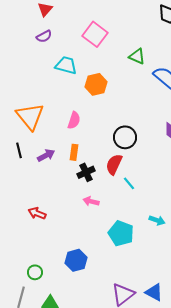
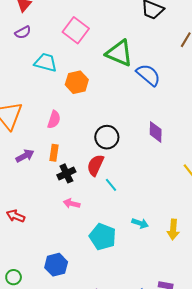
green triangle: (137, 56) -> (119, 53), size x1.6

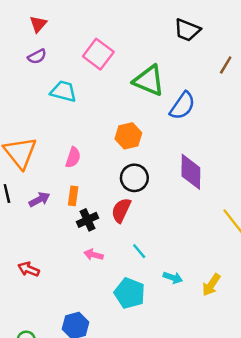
blue semicircle: (148, 75) -> (182, 106), turned 85
orange hexagon: (77, 82) -> (128, 136), moved
purple diamond: (156, 132) -> (191, 172), size x1.4
cyan line: (111, 185) -> (139, 251), moved
yellow arrow: (173, 229) -> (211, 285), turned 30

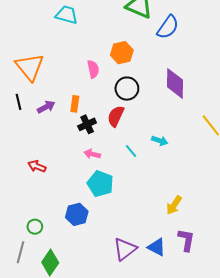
pink semicircle: (73, 157) -> (93, 69), moved, turned -30
cyan arrow: (173, 278) -> (160, 141), moved
yellow arrow: (211, 285) -> (174, 205), moved
cyan pentagon: (130, 293) -> (100, 184), moved

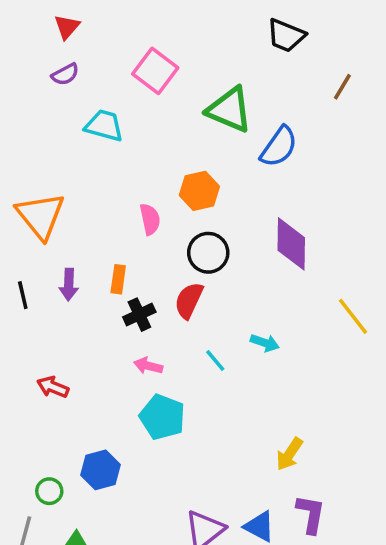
black line: (18, 102) -> (23, 295), moved
purple arrow: (46, 107) -> (69, 285), turned 120
blue hexagon: (77, 214) -> (100, 470), moved

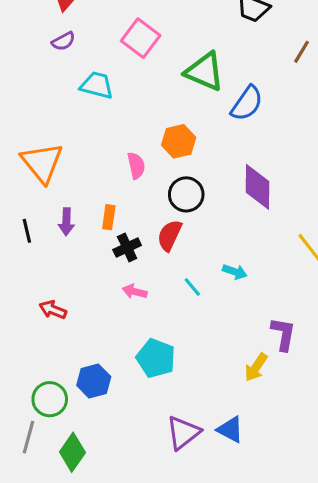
cyan pentagon: (162, 417) -> (156, 358), moved
green circle: (49, 491) -> (50, 399), size x1.5
purple L-shape: (311, 514) -> (283, 334), moved

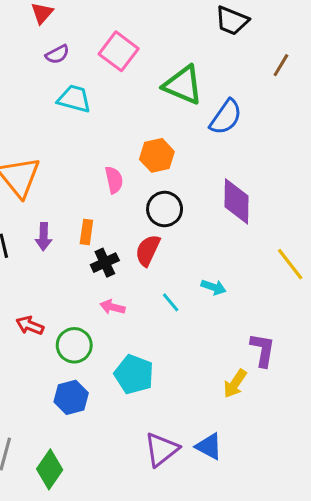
purple semicircle: (63, 41) -> (57, 54), moved
green circle: (50, 399) -> (74, 345), moved

